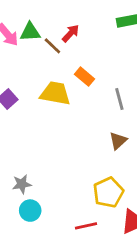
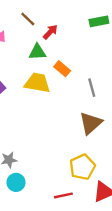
green triangle: (30, 32) -> (37, 52), moved
brown line: (52, 46) -> (28, 19), moved
brown triangle: (118, 141) -> (91, 123), size x1.5

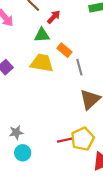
gray line: (92, 88) -> (79, 67), moved
red line: (63, 195) -> (65, 140), moved

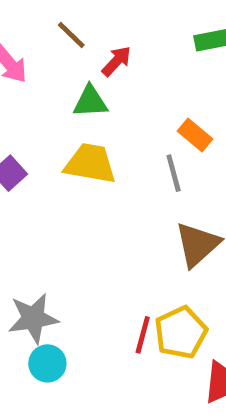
orange rectangle: (64, 50) -> (195, 135), moved
gray star: (16, 132) -> (33, 318), size x1.5
red line: (65, 140) -> (143, 335), turned -63

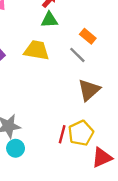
green triangle: (90, 102) -> (49, 20), moved
gray line: (174, 173) -> (77, 55), turned -30

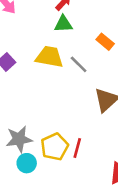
gray line: (77, 55) -> (79, 64), moved
yellow pentagon: (81, 133) -> (54, 147), moved

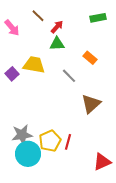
yellow trapezoid: (49, 57) -> (34, 65), moved
cyan circle: (27, 163) -> (28, 154), size x1.6

